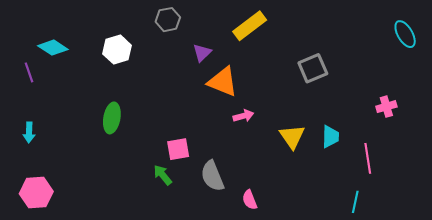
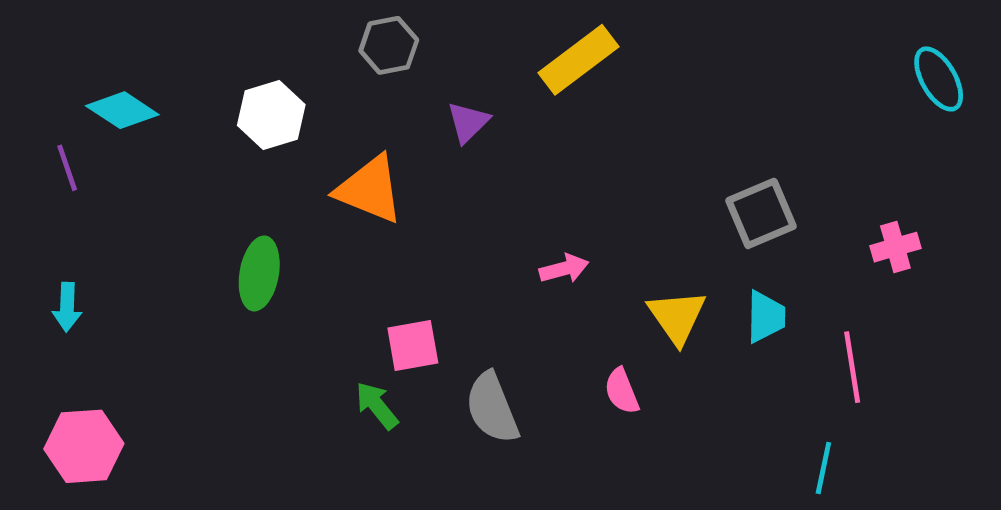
gray square: (313, 68) -> (761, 213), moved
orange triangle: (223, 82) -> (370, 189), moved
pink semicircle: (250, 200) -> (622, 391), moved

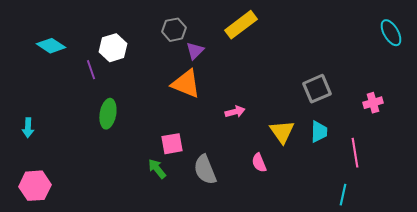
gray hexagon: (389, 45) -> (174, 30), moved
purple line: (67, 168) -> (91, 70), moved
orange triangle: (370, 189) -> (186, 84), moved

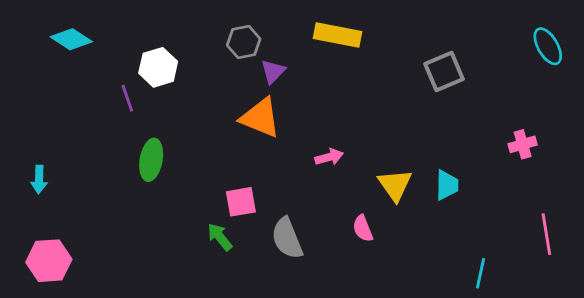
yellow rectangle: (241, 25) -> (338, 35), turned 48
cyan diamond: (51, 46) -> (71, 39), moved
gray square: (317, 89) -> (444, 71), moved
pink line: (355, 153) -> (546, 234), moved

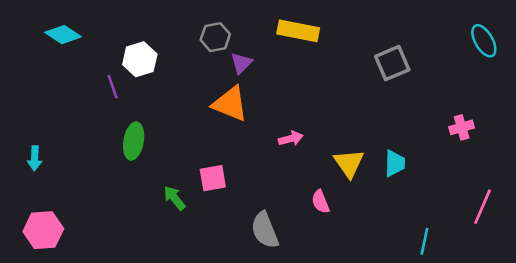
pink line: (546, 234) -> (483, 207), turned 32
green arrow: (220, 237) -> (174, 198), moved
gray semicircle: (287, 238) -> (265, 230), moved

